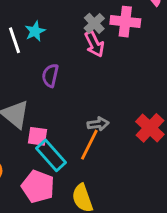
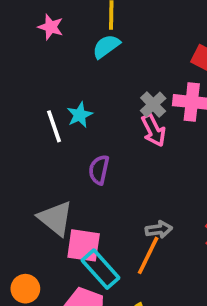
pink square: (38, 136) -> (84, 245), size x1.4

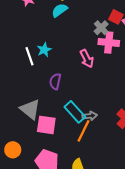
gray cross: (153, 104) -> (101, 28), moved
cyan rectangle: (101, 269) -> (75, 112), moved

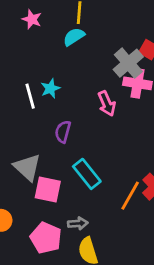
gray cross: (101, 28) -> (128, 63), size x1.5
gray arrow: (90, 116) -> (78, 223), moved
orange line: (84, 131) -> (130, 196), moved

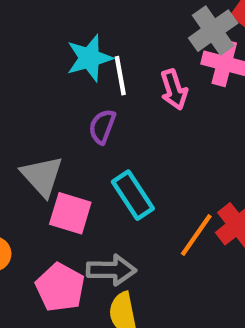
cyan star: (50, 88) -> (89, 58), size x1.5
white line: (30, 96) -> (120, 76), moved
gray arrow: (78, 223) -> (111, 270), size x1.5

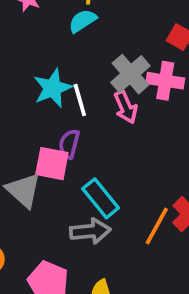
gray cross: (213, 31) -> (130, 74), moved
pink square: (70, 213) -> (52, 164), moved
gray arrow: (111, 270) -> (90, 231), moved

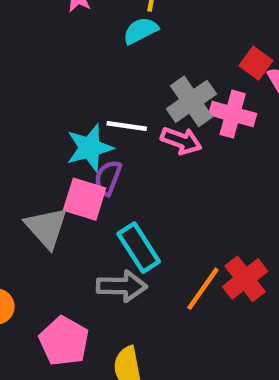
cyan star: (53, 88) -> (90, 148), moved
white line: (80, 100) -> (127, 126), turned -72
pink arrow: (126, 107) -> (181, 141), turned -52

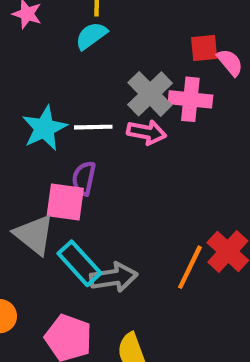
red square: (256, 63) -> (204, 48), turned -32
cyan star: (90, 148) -> (44, 128), moved
cyan rectangle: (139, 248) -> (79, 263), moved

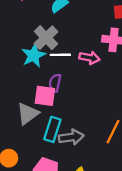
gray cross: (150, 94) -> (46, 38), moved
gray triangle: (34, 235) -> (28, 114), turned 45
cyan rectangle: (79, 263) -> (52, 129), turned 60

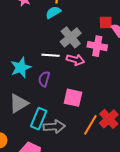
gray cross: (46, 38) -> (71, 37), moved
cyan star: (34, 55) -> (21, 67), moved
pink square: (45, 96) -> (73, 98), moved

